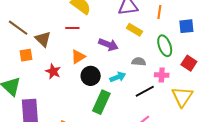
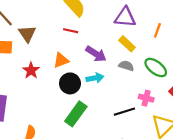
red line: (72, 28) -> (71, 31), moved
green ellipse: (165, 46) -> (156, 68), turned -45
gray semicircle: (139, 62) -> (126, 66), moved
cyan arrow: (118, 77) -> (95, 78), moved

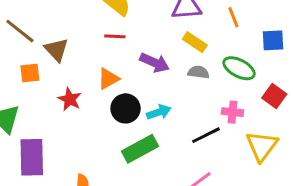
orange line: (157, 30) -> (233, 17), turned -32
cyan arrow: (95, 78) -> (159, 112), moved
green rectangle: (76, 114) -> (140, 149), turned 35

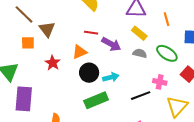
red line: (115, 36) -> (91, 33), moved

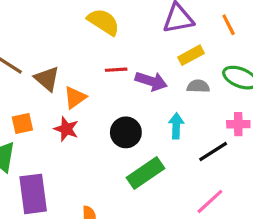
yellow rectangle: (139, 33) -> (191, 55), turned -56
orange square: (28, 43) -> (22, 123), moved
orange triangle: (80, 52) -> (75, 97), moved
cyan arrow: (111, 77) -> (176, 126), moved, turned -63

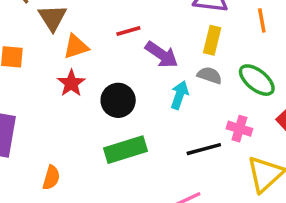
yellow rectangle: (191, 55) -> (212, 40), turned -65
red line: (116, 70) -> (128, 31), turned -30
cyan arrow: (176, 126) -> (179, 95), moved
red star: (66, 129) -> (71, 83), moved

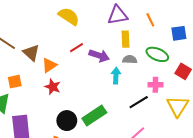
black circle: (118, 100) -> (67, 121), moved

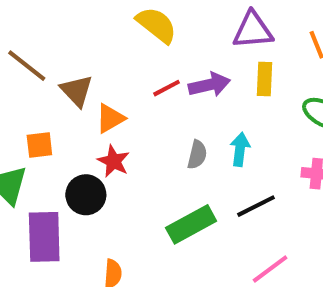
purple arrow: (99, 56) -> (209, 85), moved, turned -36
gray semicircle: (130, 60) -> (197, 155), moved, turned 96
black line: (139, 102) -> (256, 206), moved
black circle: (67, 121) -> (86, 195), moved

